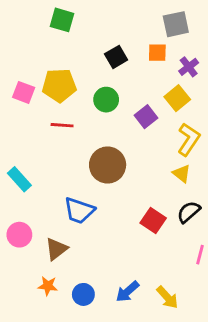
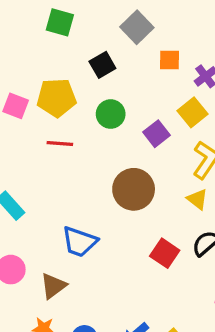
gray square: (176, 24) -> (137, 27), moved, turned -32
black square: (116, 57) -> (102, 65), moved
brown circle: (108, 165) -> (134, 189), moved

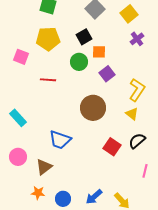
orange square: (170, 60) -> (99, 52), moved
black square: (102, 65) -> (84, 37), moved
yellow pentagon: (57, 98) -> (48, 39), moved
yellow square: (192, 112) -> (129, 14), moved

